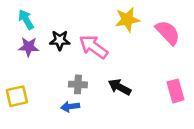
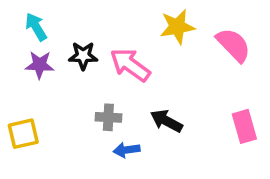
blue arrow: (70, 107) -> (127, 150), moved

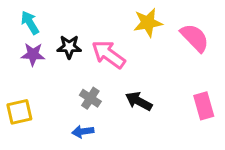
gray cross: (108, 117) -> (90, 98), turned 30
blue arrow: (127, 150) -> (83, 131), moved

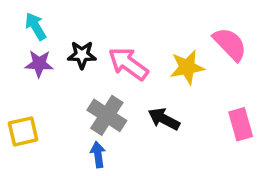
yellow star: (148, 23) -> (187, 67), moved
gray cross: (90, 98) -> (107, 115), size x1.5
blue arrow: (83, 131) -> (98, 155), turned 90

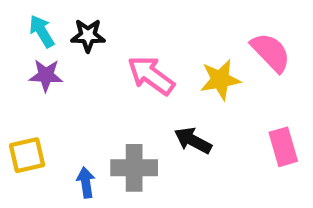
black star: (82, 55) -> (88, 35), moved
gray cross: (107, 115) -> (134, 168), moved, turned -33
blue arrow: (98, 155) -> (86, 182), moved

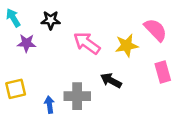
cyan arrow: (42, 31) -> (13, 18), moved
pink rectangle: (283, 147) -> (163, 72), moved

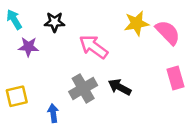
yellow star: (127, 45) -> (137, 23), moved
gray cross: (77, 96) -> (83, 88), moved, turned -30

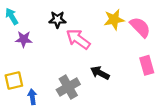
black star: (55, 22) -> (57, 20), moved
gray cross: (83, 88) -> (68, 87), moved
blue arrow: (53, 113) -> (32, 97), moved

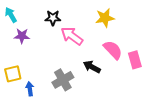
pink semicircle: (140, 27) -> (113, 50), moved

